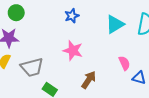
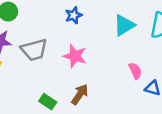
gray trapezoid: (32, 67) -> (34, 50), moved
brown arrow: (89, 80) -> (80, 94), moved

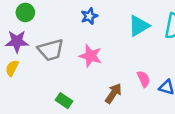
pink semicircle: (135, 71) -> (144, 79), moved
brown arrow: (80, 94) -> (113, 93), moved

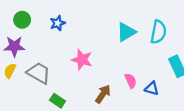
blue star: (89, 16) -> (58, 23), moved
gray trapezoid: (51, 50) -> (39, 73), moved, turned -135

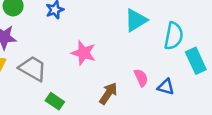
cyan semicircle: (158, 32) -> (174, 36), moved

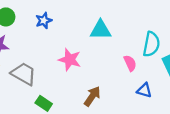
cyan triangle: (136, 20) -> (101, 30), moved, turned 30
pink semicircle: (141, 78) -> (130, 63), moved

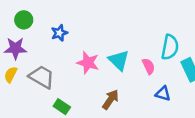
blue star: (44, 21) -> (59, 33), moved
cyan triangle: (101, 30) -> (119, 60), moved, turned 45

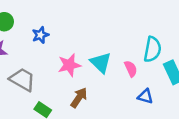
pink star: (88, 63) -> (69, 65), turned -30
brown arrow: (111, 100) -> (79, 98), moved

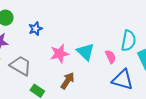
blue triangle: (145, 96) -> (122, 80), size x1.6

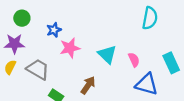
cyan semicircle: (128, 41) -> (150, 18), moved
pink star: (59, 54) -> (70, 48), moved

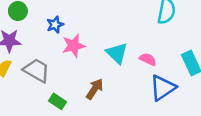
pink semicircle: (134, 60) -> (148, 59), turned -40
blue triangle: (147, 84) -> (163, 88), turned -50

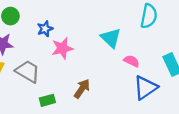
cyan triangle: (117, 53) -> (111, 38), moved
green rectangle: (58, 101) -> (47, 100), turned -49

